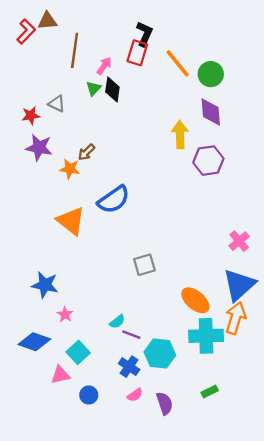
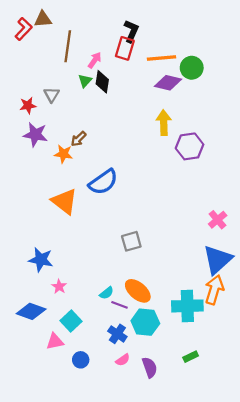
orange line: (178, 63) -> (161, 58), turned -56
gray triangle: (57, 104) -> (52, 95), turned 35
purple diamond: (211, 112) -> (168, 83), moved, turned -72
orange ellipse: (195, 300) -> (138, 291), moved

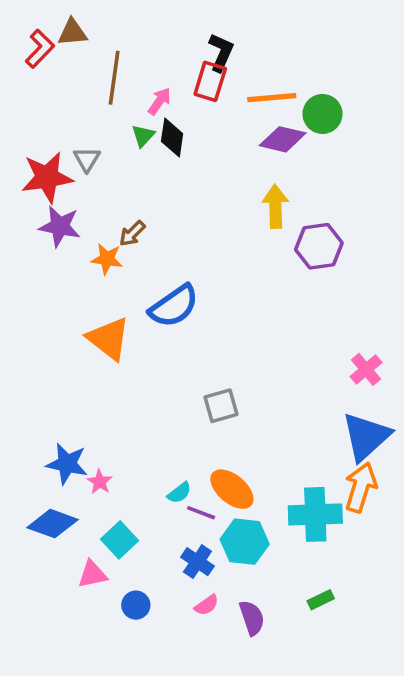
red star: (28, 105) -> (47, 177), size x1.8
blue star: (41, 260) -> (67, 464), moved

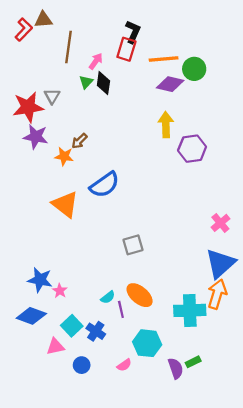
purple line: (201, 513) -> (121, 309), turned 56
cyan hexagon: (245, 542) -> (147, 343), moved
blue cross: (197, 562) -> (96, 331), moved
purple semicircle: (252, 618) -> (176, 368), moved

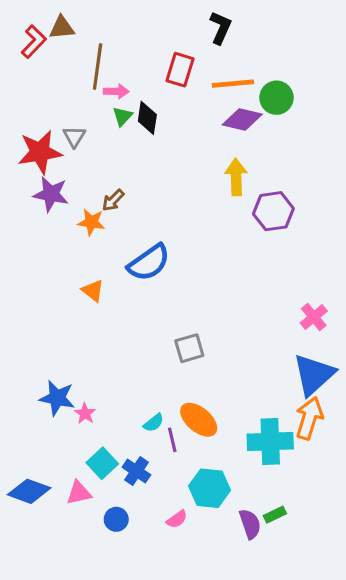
black L-shape: (133, 32) -> (220, 28), moved
pink arrow: (96, 61) -> (116, 91), moved, turned 56
orange triangle: (65, 204) -> (93, 291), size x0.6
blue diamond: (31, 316) -> (29, 491), moved

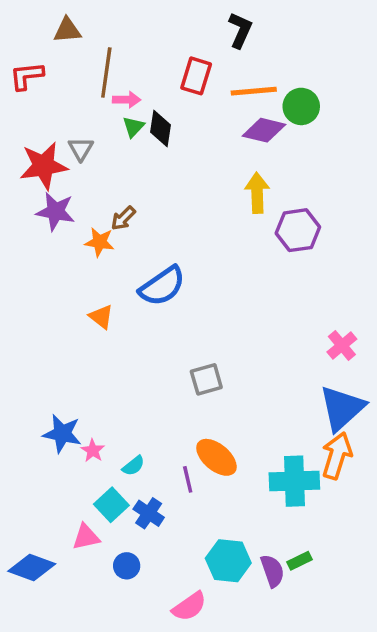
red L-shape: (34, 42) -> (27, 76), moved, turned -140
cyan semicircle: (154, 423) -> (133, 466), moved
cyan hexagon: (210, 488) -> (228, 561), moved
blue diamond: (29, 491) -> (32, 568), moved
pink semicircle: (177, 519) -> (189, 606), moved, size x1.5

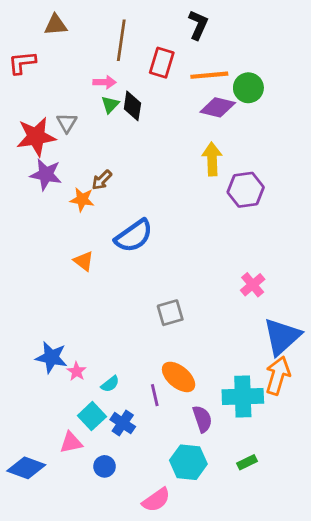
brown line: (106, 73) -> (121, 40), moved
pink cross: (342, 345) -> (253, 285), moved
purple semicircle: (272, 571) -> (202, 419), moved

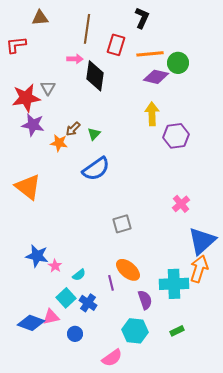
green triangle: (110, 105) -> (94, 134), moved
black diamond: (132, 106) -> (95, 76), size x1.4
orange triangle: (84, 261) -> (28, 187), moved, size x1.8
blue diamond: (26, 468) -> (31, 323), moved

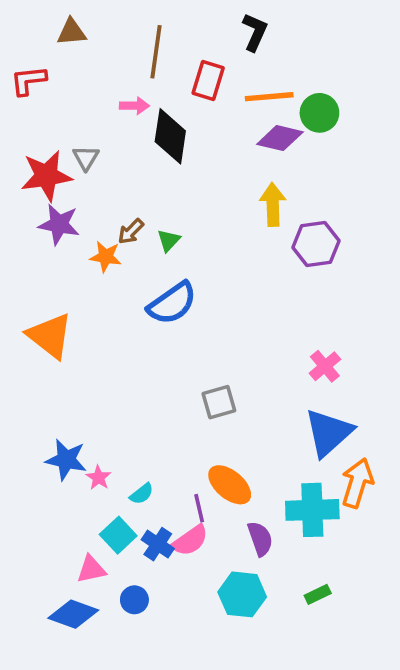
blue triangle: (202, 241) -> (328, 433), moved
blue diamond: (31, 323) -> (73, 614), moved
pink semicircle: (112, 358) -> (190, 541), moved

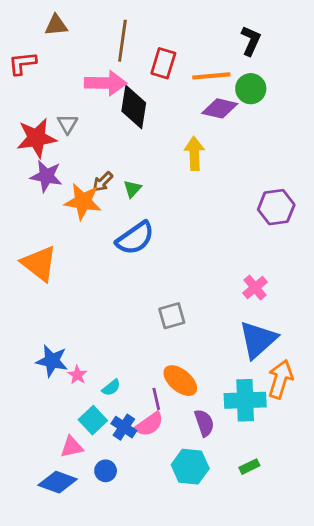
black L-shape: (255, 32) -> (251, 41), moved
pink arrow: (134, 106) -> (106, 83), size x1.8
yellow arrow: (273, 204) -> (194, 154), moved
purple hexagon: (316, 244) -> (276, 207), moved
orange star: (106, 257) -> (83, 201), size x1.5

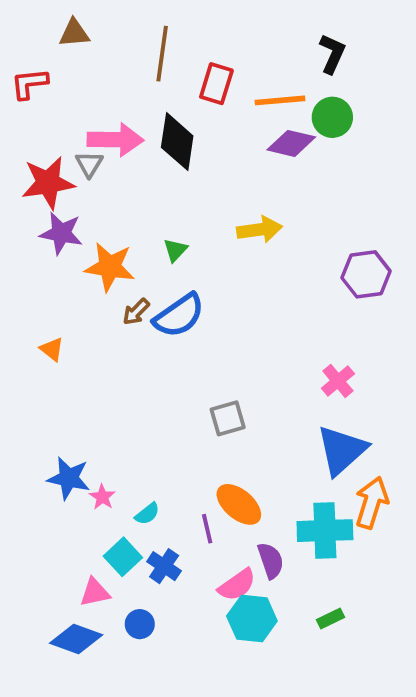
pink arrow: (106, 83) -> (115, 140), moved
yellow arrow: (194, 154) -> (259, 229), moved, turned 84
brown arrow: (103, 182) -> (136, 312), moved
orange triangle: (39, 264) -> (52, 349), size x0.5
pink semicircle: (149, 424) -> (237, 585), moved

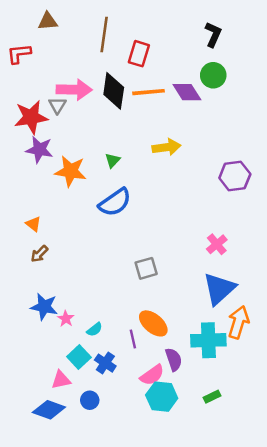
orange line: (280, 100) -> (148, 92), moved
purple diamond: (291, 143) -> (187, 92), turned 44
brown arrow: (136, 312) -> (39, 254), moved

